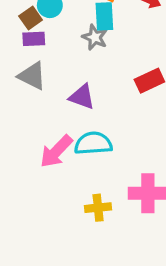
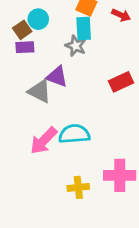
gray triangle: (32, 76) -> (40, 91), moved
purple triangle: (82, 97) -> (57, 77), moved

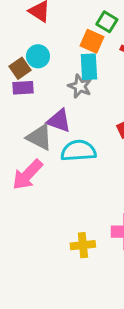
cyan semicircle: (74, 134) -> (78, 151), moved
pink arrow: (44, 141) -> (27, 175), moved

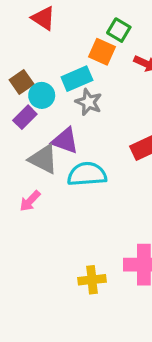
cyan circle: (38, 56) -> (42, 95), moved
cyan rectangle: (89, 67) -> (77, 79), moved, turned 70
purple rectangle: (23, 88) -> (25, 117), moved, turned -42
pink arrow: (27, 175) -> (30, 201), size x0.6

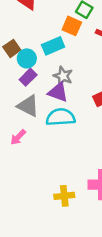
gray star: (89, 102) -> (63, 76), moved
purple rectangle: (25, 117) -> (28, 77), moved
purple triangle: (65, 141) -> (58, 92), moved

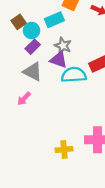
cyan semicircle: (61, 117) -> (74, 75), moved

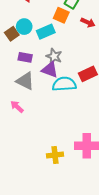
cyan circle: (32, 30) -> (24, 27), moved
purple rectangle: (33, 47) -> (25, 57), turned 56
pink arrow: (24, 99) -> (17, 107), turned 88

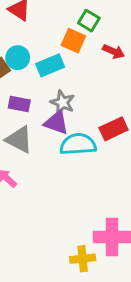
yellow cross: (55, 155) -> (83, 259), moved

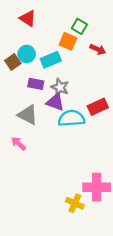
purple rectangle: (19, 104) -> (36, 84), moved
yellow cross: (83, 259) -> (75, 203), turned 30

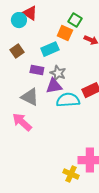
cyan circle: (27, 54) -> (19, 20), moved
purple triangle: (55, 102) -> (54, 86), turned -30
pink arrow: (19, 144) -> (22, 122), size x1.5

